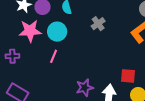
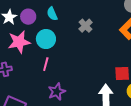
purple star: (85, 88) -> (57, 92), moved

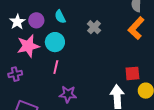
purple star: (57, 92) -> (68, 94), turned 30

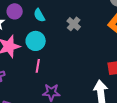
purple circle: (36, 20) -> (15, 11), moved

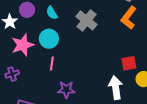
gray cross: (74, 24) -> (86, 20), size x1.5

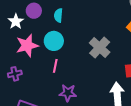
cyan semicircle: (52, 13) -> (58, 15), turned 32
gray cross: (86, 20) -> (100, 48), moved

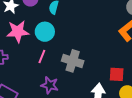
gray cross: (100, 48) -> (73, 61), moved, turned -35

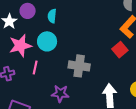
pink line: (42, 57) -> (35, 67), moved
red square: (117, 74) -> (120, 50), moved, turned -35

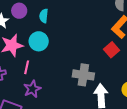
gray cross: (79, 66) -> (83, 75), moved
purple star: (60, 94) -> (32, 89), moved, turned -30

